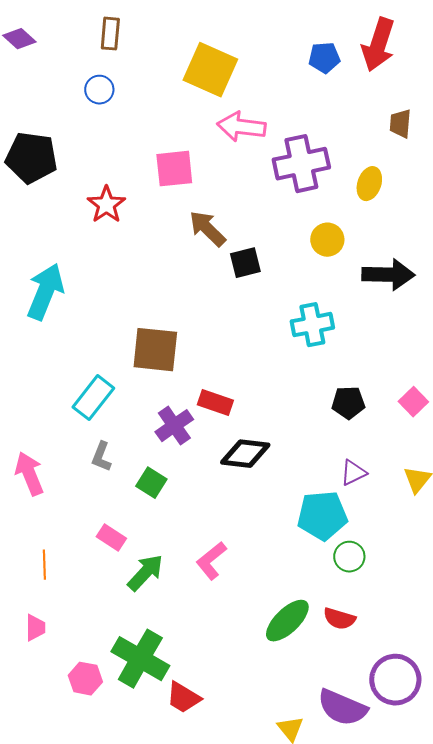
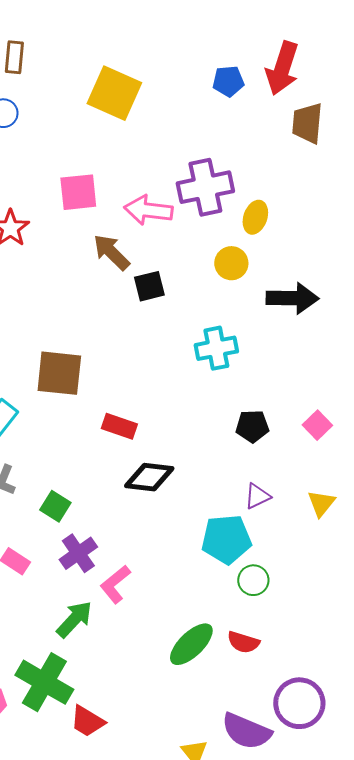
brown trapezoid: (400, 124) -> (307, 123), moved, size x1.4
pink arrow: (241, 127) -> (148, 210), moved
yellow ellipse: (369, 184) -> (255, 217), moved
purple cross: (174, 426) -> (78, 553), moved
green arrow: (145, 573) -> (74, 619), moved

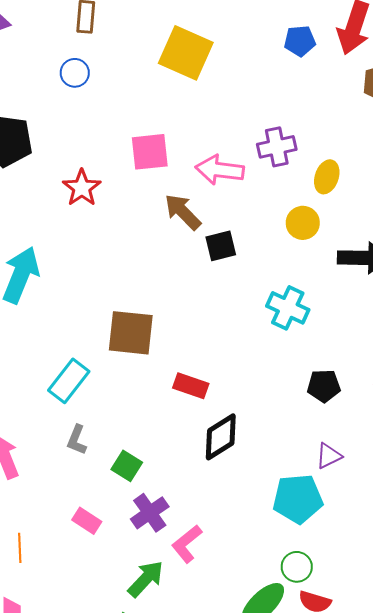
purple cross: (205, 187) -> (277, 147), size x0.7
cyan cross: (216, 348) -> (288, 308), turned 36
black diamond: (149, 477) -> (221, 437), turned -39
green circle: (253, 580) -> (297, 567), moved

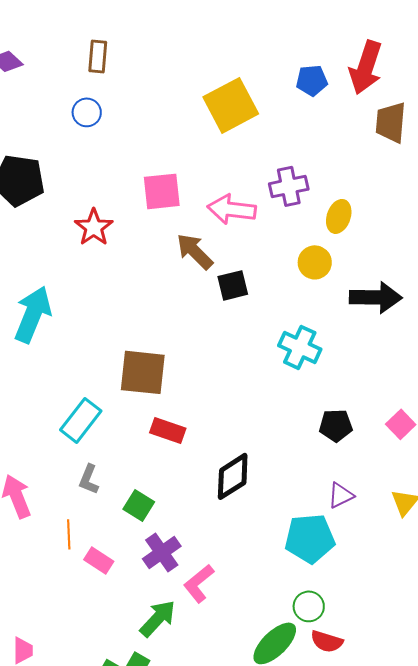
yellow square: (186, 53) -> (231, 105), moved, turned 38
red rectangle: (191, 386) -> (168, 430), moved
orange line: (20, 548) -> (69, 534), moved

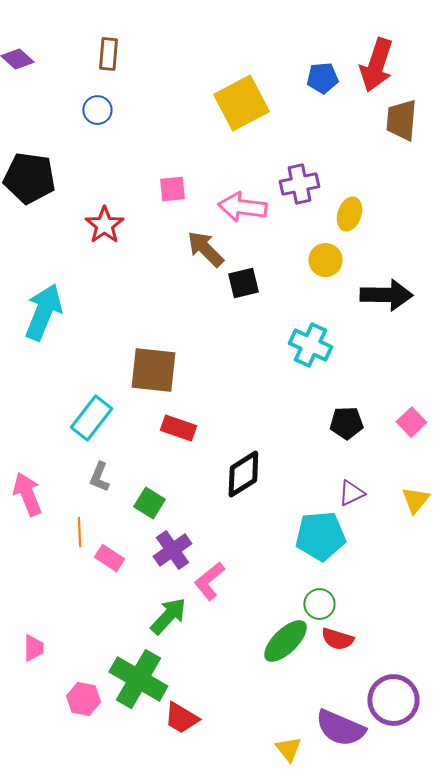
pink square: (162, 191) -> (172, 189), size x0.7

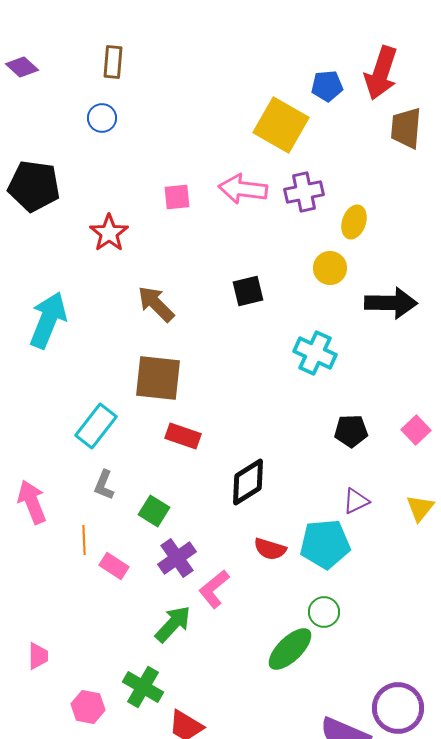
yellow square: (241, 103) -> (281, 125), moved, turned -32
pink arrow: (242, 207) -> (243, 189), moved
brown arrow: (205, 249) -> (156, 304), moved
red semicircle: (337, 639) -> (270, 549), moved
green cross: (138, 679) -> (143, 687), size x0.7

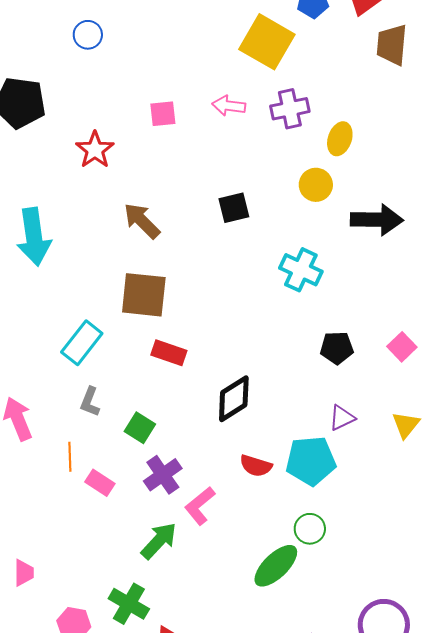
pink arrow: (243, 189) -> (229, 106), size x0.7
cyan arrow: (48, 320) -> (34, 237), turned 150

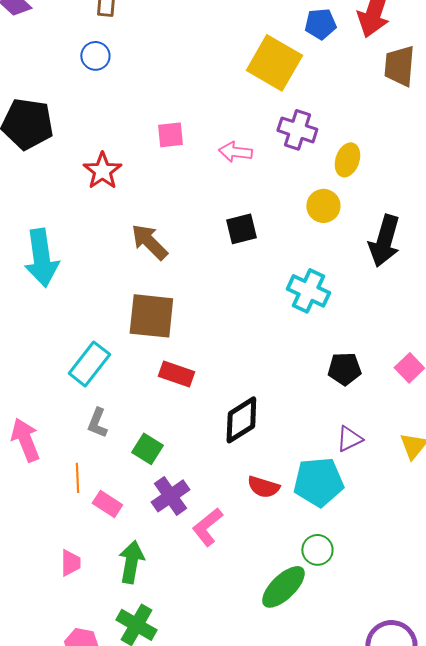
pink arrow: (229, 106) -> (235, 152), moved
purple cross: (290, 109) -> (297, 130), turned 30
black arrow: (377, 220) -> (384, 241), turned 105
green arrow: (159, 541) -> (131, 562), moved, turned -33
pink trapezoid: (24, 573) -> (70, 563), moved

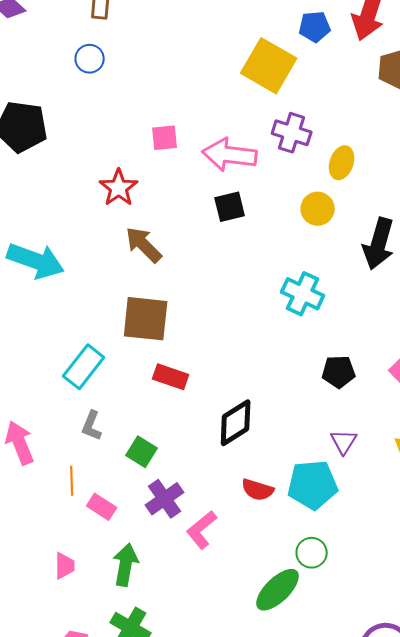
pink arrow: (235, 152) -> (230, 155), size x1.6
red star: (102, 171) -> (119, 188), moved
black square: (241, 229) -> (230, 207), moved
cyan arrow: (41, 258) -> (36, 261), turned -62
purple triangle: (349, 439) -> (344, 442), turned -32

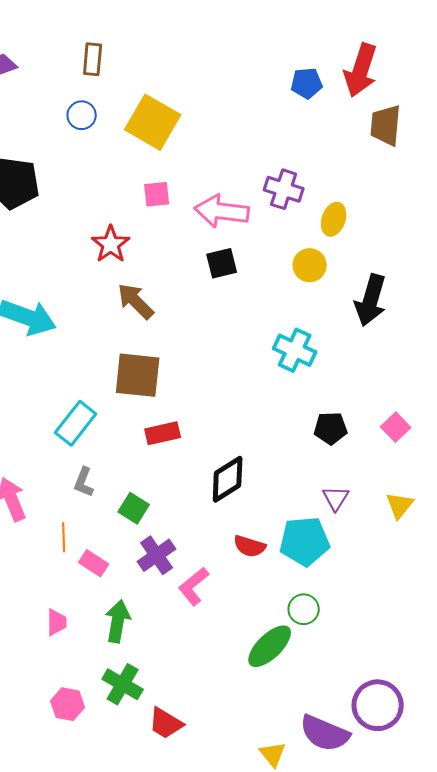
yellow square: (269, 66) -> (153, 122), moved
red rectangle: (171, 377) -> (163, 433), turned -32

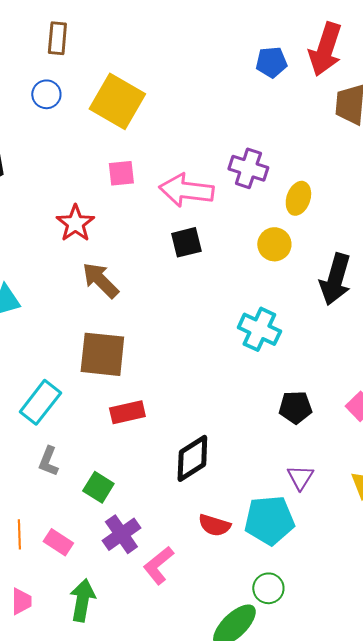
orange line: (64, 537) -> (19, 534), moved

